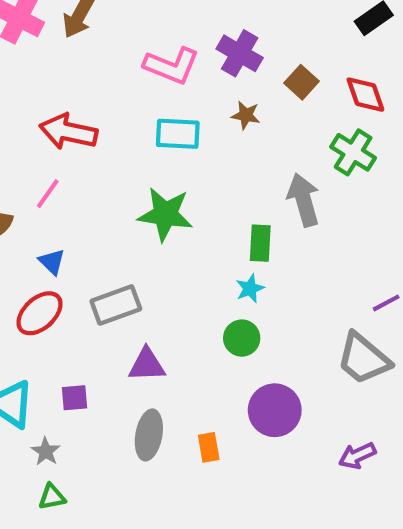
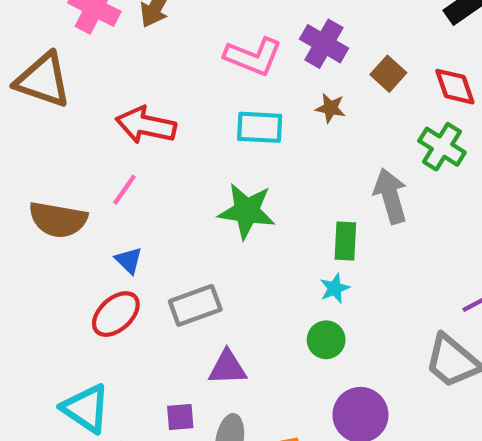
purple square: (75, 398) -> (180, 417), moved

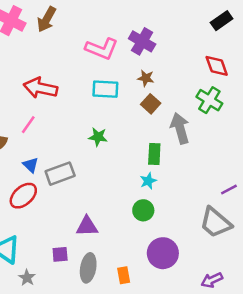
brown square: (388, 74) -> (151, 104), moved
green star: (247, 211) -> (98, 137), size x0.6
gray rectangle: (195, 305) -> (60, 174), moved

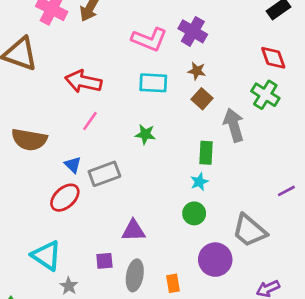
pink line: (28, 125) -> (90, 121), moved
gray trapezoid: (215, 223) -> (250, 231), moved

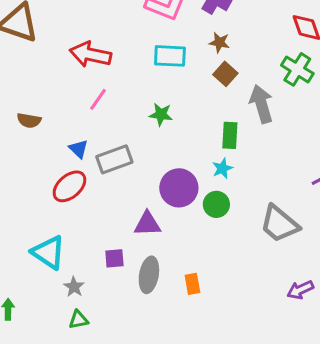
brown semicircle: (29, 140) -> (29, 120), size x0.6
purple circle: (215, 260) -> (179, 188), moved

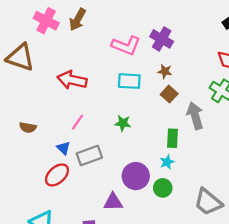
pink line: (98, 99) -> (77, 122), moved

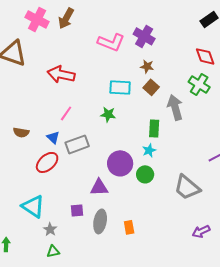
cyan rectangle: (129, 81) -> (120, 87), moved
brown semicircle: (28, 127) -> (21, 132), moved

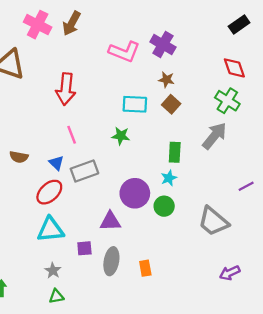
red arrow: (61, 74) -> (66, 89), turned -96
gray arrow: (175, 107) -> (214, 136), moved, turned 55
pink line: (66, 113) -> (72, 135), turned -56
cyan triangle: (33, 206) -> (50, 230), moved, turned -40

